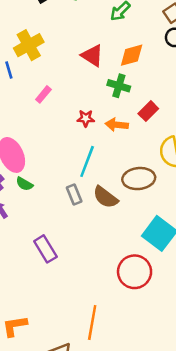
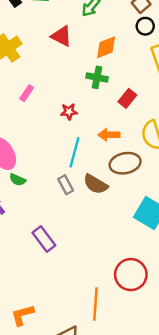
red triangle: (92, 56) -> (62, 36), moved
orange arrow: (117, 125) -> (109, 135), moved
red circle: (135, 272) -> (131, 275), moved

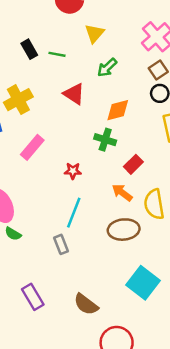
pink rectangle: (27, 93) -> (32, 147), size x1.5
orange arrow: (109, 135) -> (122, 193), moved, turned 30
brown semicircle: (96, 184) -> (86, 304), moved

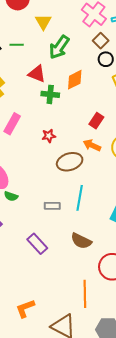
green arrow: (107, 68) -> (59, 47), size x1.4
green cross: (105, 140) -> (50, 94), moved
cyan line: (74, 213) -> (80, 198), moved
brown ellipse: (124, 230) -> (70, 162), moved
gray rectangle: (61, 244) -> (52, 206), moved, turned -56

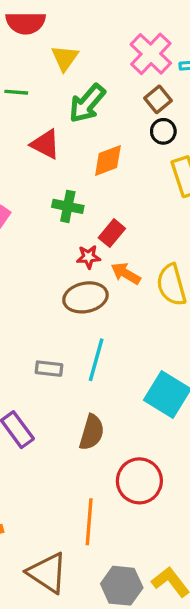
green cross: (50, 94) -> (68, 206), moved
red rectangle: (96, 121) -> (112, 233), moved
red star: (49, 136) -> (88, 257), moved
brown semicircle: (81, 241) -> (92, 432), turned -105

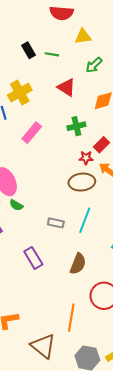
yellow triangle: (65, 58) -> (83, 36), turned 42
green arrow: (87, 103) -> (94, 65), size x0.7
green cross: (68, 206) -> (76, 126), turned -30

